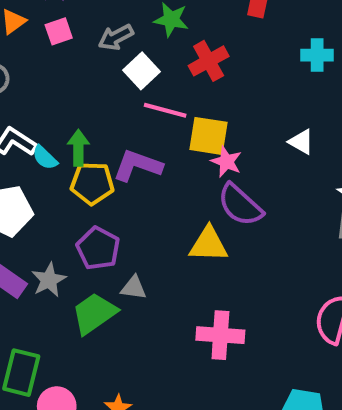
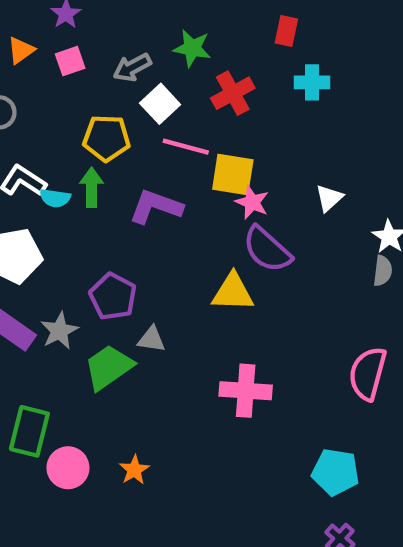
cyan cross: (317, 55) -> (312, 82), moved
white triangle: (301, 142) -> (329, 198), moved, turned 48
cyan semicircle: (45, 158) -> (55, 198), turned -36
yellow pentagon: (92, 183) -> (107, 138), moved

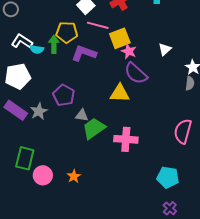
yellow pentagon: (107, 138) -> (67, 32), moved
yellow square: (233, 174) -> (120, 38), turned -30
green trapezoid: (109, 367) -> (94, 128), moved

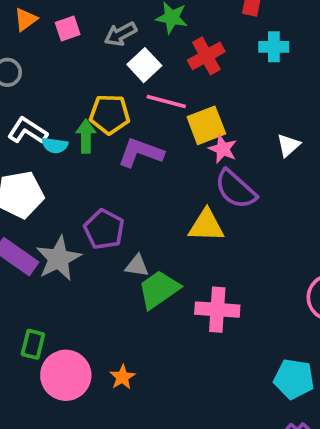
gray star: (39, 111) -> (58, 258), size x1.4
green rectangle: (25, 158) -> (33, 344), size x0.7
pink circle: (43, 175) -> (66, 375), size x1.4

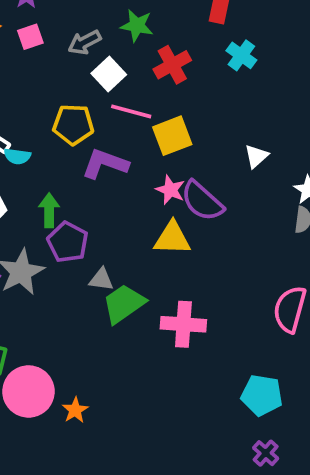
cyan cross: (274, 47) -> (241, 55), turned 36
green arrow: (86, 136) -> (49, 210), moved
pink star: (223, 149) -> (170, 190), moved
orange star: (122, 377) -> (75, 410), moved

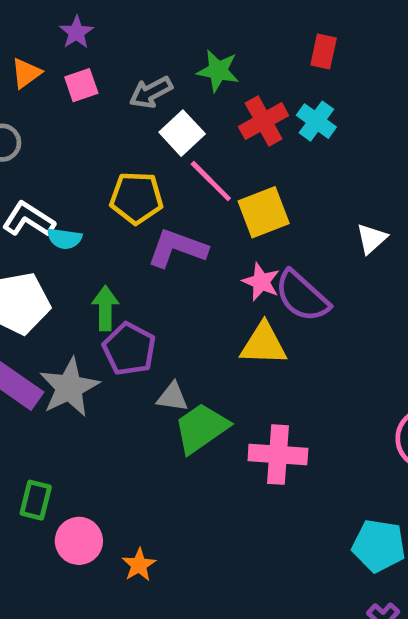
cyan cross: (241, 55) -> (316, 121), moved
pink line: (131, 111) -> (211, 181), turned 30
pink circle: (28, 391) -> (79, 541), size x0.7

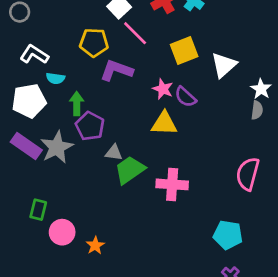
yellow square: (264, 212) -> (184, 50), moved
cyan semicircle: (64, 239) -> (55, 78), moved
white triangle: (372, 239) -> (224, 65), size x1.5
purple semicircle: (302, 296) -> (185, 97), size x0.7

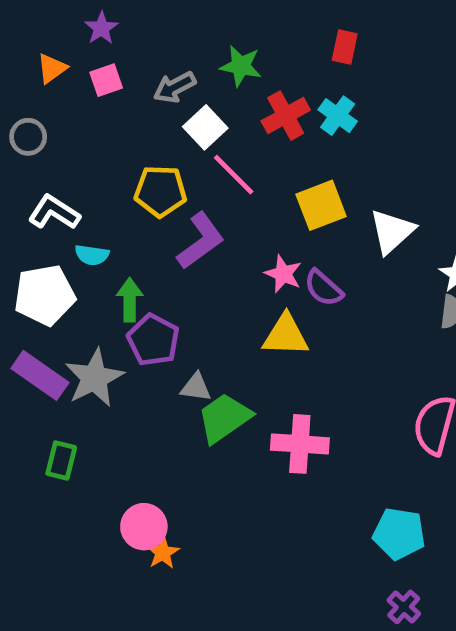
purple L-shape: (116, 70) -> (201, 241), turned 124
green rectangle: (38, 210) -> (61, 460), moved
pink circle: (62, 232) -> (144, 527), moved

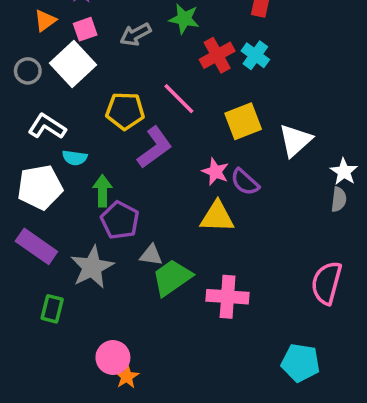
white square: (205, 127) -> (73, 64), moved, size x1.4
gray star: (94, 378) -> (92, 267), moved

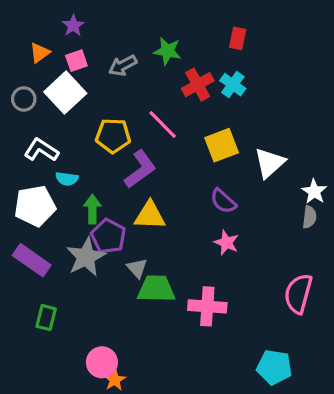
pink star: (215, 172) -> (226, 243), moved
yellow triangle: (217, 217) -> (150, 215), moved
gray triangle: (151, 255) -> (137, 268), turned 40
gray star: (92, 267) -> (86, 257), moved
green trapezoid: (172, 278) -> (156, 289), turned 36

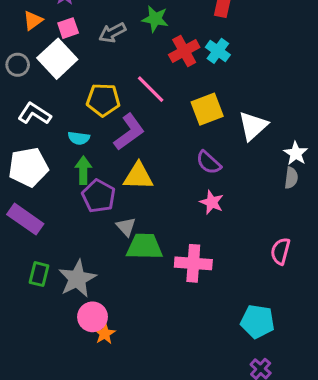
cyan semicircle: (67, 179) -> (79, 138), moved
gray star: (86, 257) -> (77, 279), moved
pink semicircle: (298, 294) -> (280, 251), size x0.7

